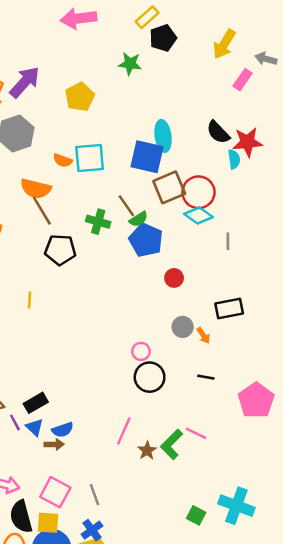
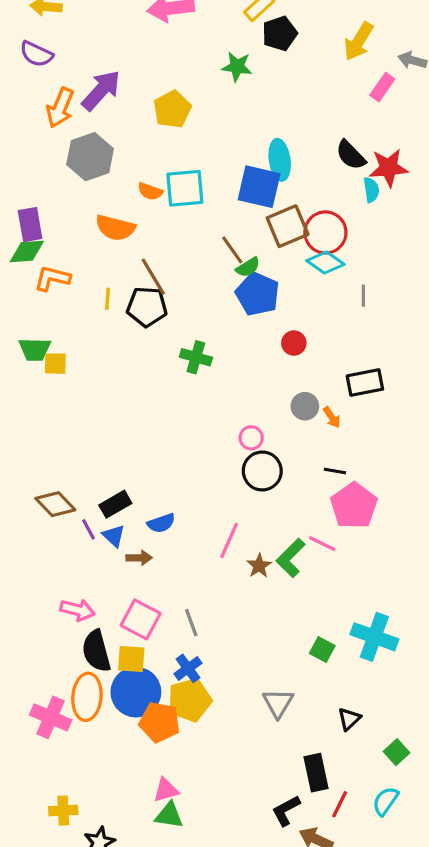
brown line: (42, 211) -> (153, 277), moved
green cross: (98, 222) -> (196, 357), moved
yellow line: (30, 300) -> (107, 299), moved
pink pentagon: (256, 400) -> (354, 506), moved
blue semicircle: (63, 430) -> (161, 523), moved

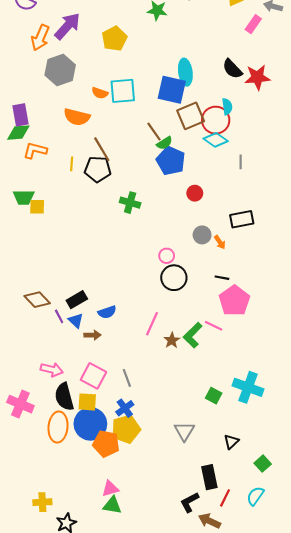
cyan semicircle: (371, 190) -> (227, 107), moved
pink cross: (51, 717) -> (20, 404), moved

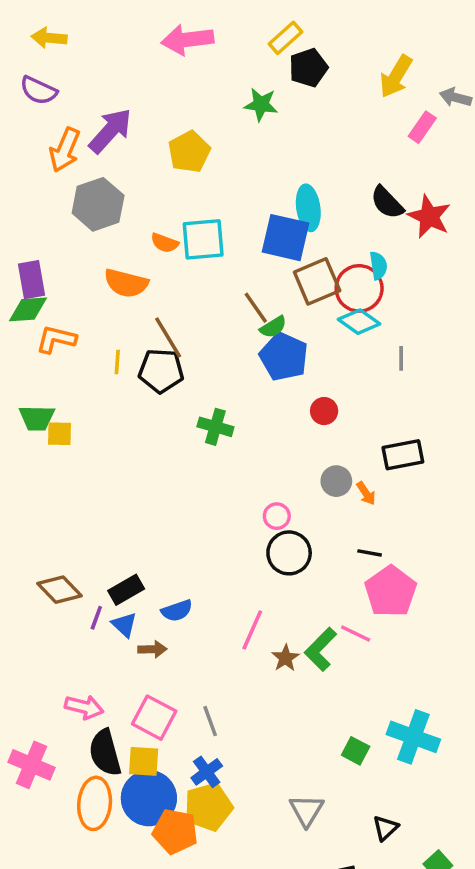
red star: (257, 77) -> (429, 217), turned 30
purple line: (59, 316) -> (96, 618), turned 48

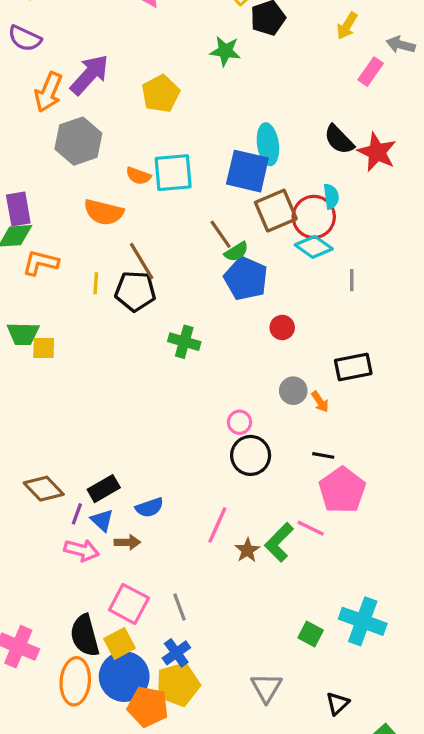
yellow arrow: (396, 76) -> (347, 26), size x0.7
pink arrow: (84, 707) -> (82, 550), moved
yellow square: (144, 761) -> (119, 643), turned -32

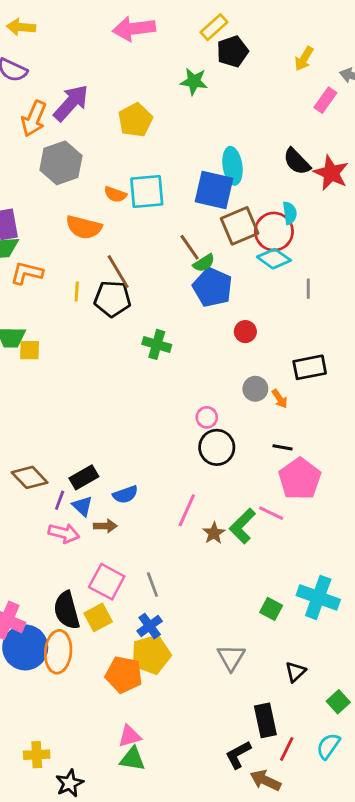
blue circle: (124, 677) -> (25, 647), moved

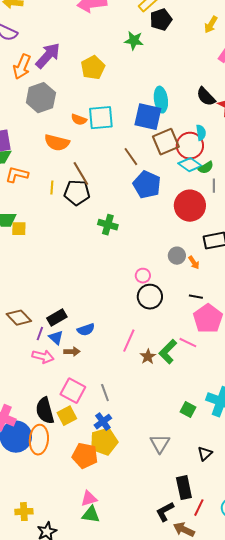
green semicircle: (204, 263) -> (206, 168), moved
red circle: (245, 332) -> (190, 206), moved, size x2.0

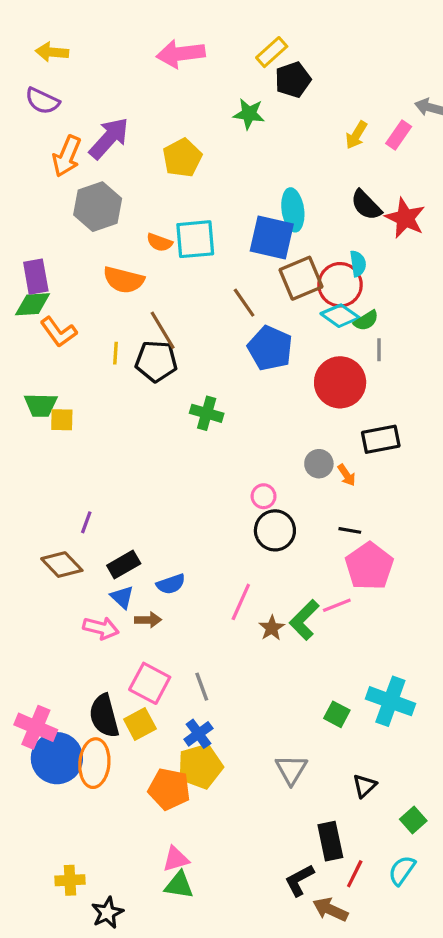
yellow arrow: (211, 25) -> (356, 135), moved
orange L-shape: (17, 175) -> (59, 332), turned -140
purple line: (40, 334) -> (86, 522), moved
pink line: (188, 343) -> (337, 605), turned -48

